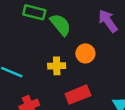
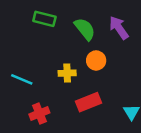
green semicircle: (60, 25) -> (85, 29), moved

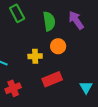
green rectangle: (44, 19) -> (17, 13), turned 48
green semicircle: (85, 29) -> (49, 21), turned 30

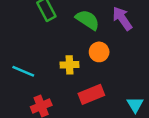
green semicircle: (49, 21) -> (87, 20), turned -48

